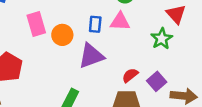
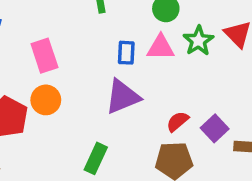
orange circle: (62, 35) -> (46, 100), moved
green star: (162, 39) -> (198, 41), moved

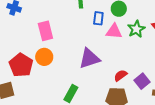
blue rectangle: (126, 53) -> (98, 18), moved

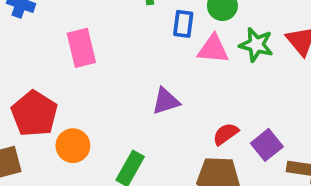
green star: (136, 29) -> (256, 45), turned -30
orange circle: (44, 57) -> (73, 146), moved
purple triangle: (89, 58) -> (166, 101), size x0.7

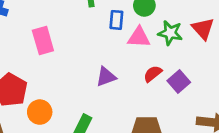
red semicircle: (226, 134) -> (153, 74), moved
purple square: (267, 145) -> (179, 81), moved

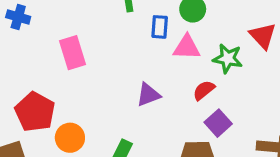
green star: (170, 33) -> (228, 58), moved
purple square: (179, 81) -> (218, 123), moved

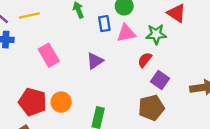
purple triangle: (148, 95) -> (95, 61), moved
orange circle: (70, 138) -> (61, 102), moved

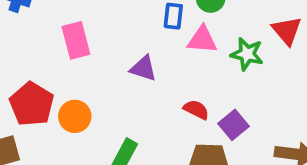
red semicircle: (145, 60) -> (196, 110), moved, turned 63
purple triangle: (95, 61) -> (143, 68), turned 36

